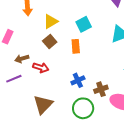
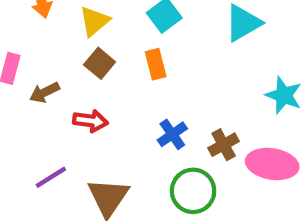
brown arrow: (22, 59) -> (45, 92), moved
purple line: (14, 79) -> (51, 177), moved

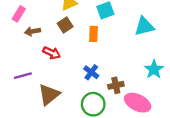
blue cross: (172, 134) -> (91, 72), turned -35

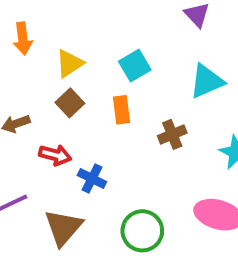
blue cross: (91, 72) -> (92, 179), moved
brown cross: (116, 85) -> (172, 134), moved

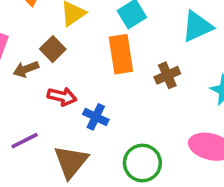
brown square: (70, 103) -> (53, 49), moved
orange rectangle: (122, 110) -> (121, 54), size x1.5

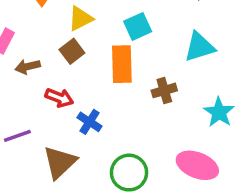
brown square: (53, 49) -> (72, 51), moved

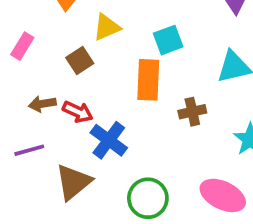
brown square: (72, 51) -> (80, 60), moved
brown arrow: (28, 67) -> (42, 104), moved
blue cross: (90, 122) -> (109, 140), size x1.4

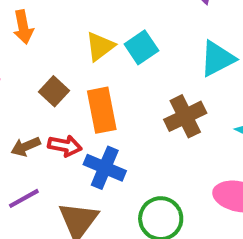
yellow triangle: (107, 27) -> (100, 46), moved
orange rectangle: (148, 80) -> (102, 110), moved
brown cross: (192, 112) -> (185, 116), size x1.4

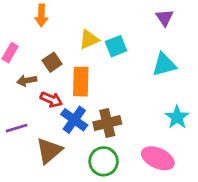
brown cross: (185, 116) -> (107, 123), moved
brown arrow: (26, 147) -> (27, 81), moved

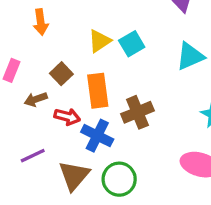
brown cross: (107, 123) -> (137, 112), moved
green circle: (104, 161) -> (119, 179), moved

